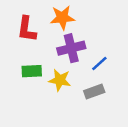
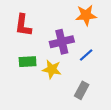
orange star: (62, 18) -> (86, 15), moved
gray rectangle: (94, 92) -> (82, 90), moved, turned -42

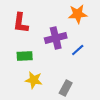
yellow star: (52, 69) -> (34, 80), moved
gray rectangle: (82, 90) -> (66, 88), moved

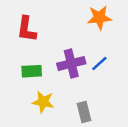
purple cross: (56, 38) -> (71, 64), moved
gray rectangle: (66, 88) -> (84, 112), turned -42

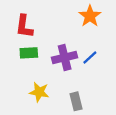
orange star: (99, 18) -> (90, 16), turned -30
green rectangle: (32, 71) -> (29, 53), moved

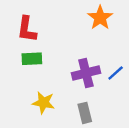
purple cross: (65, 58) -> (86, 73), moved
blue line: (90, 58) -> (116, 73), moved

